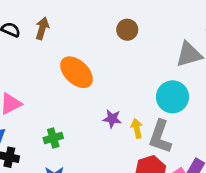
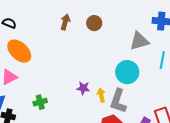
brown arrow: (42, 28) -> (65, 22), moved
orange ellipse: (77, 72) -> (19, 51), moved

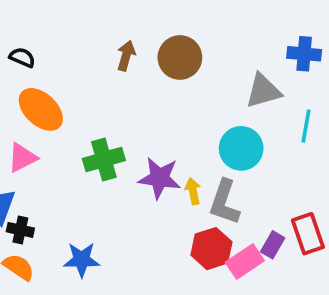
brown circle: (94, 23) -> (180, 57), size x1.5
purple star: (83, 88) -> (159, 178), size x1.6
green cross: (40, 102) -> (104, 159), moved, size x1.5

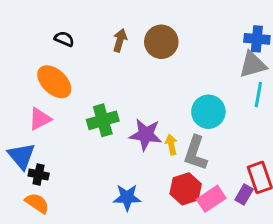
black semicircle: (22, 57) -> (64, 39), moved
gray triangle: (263, 91) -> (253, 65), moved
purple rectangle: (273, 245) -> (244, 195), moved
blue star: (82, 260) -> (127, 197), moved

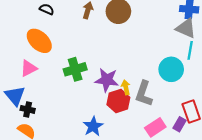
gray triangle: (253, 65) -> (186, 28), turned 40
cyan circle: (208, 112) -> (171, 69), moved
red hexagon: (186, 189) -> (118, 101), moved
blue star: (127, 197) -> (93, 126), turned -30

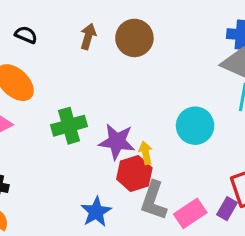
cyan circle: (171, 69) -> (195, 126), moved
gray L-shape: (144, 94) -> (154, 201), moved

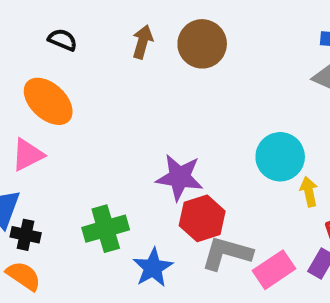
green cross: (69, 126) -> (106, 229), moved
yellow arrow: (146, 153) -> (309, 192), moved
gray L-shape: (154, 201) -> (227, 253), turned 87

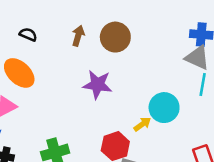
purple star: (180, 177) -> (97, 85), moved
yellow arrow: (309, 192) -> (142, 124), moved, turned 66

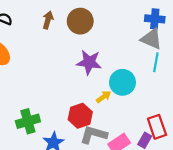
purple star: (97, 85) -> (89, 62), moved

